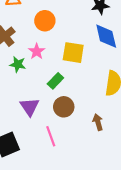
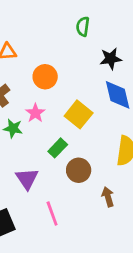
yellow square: (73, 53) -> (79, 114), turned 30
brown circle: (64, 107) -> (79, 170), moved

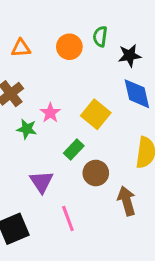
green semicircle: (83, 27) -> (100, 36), moved
orange circle: (45, 77) -> (69, 47), moved
brown arrow: (108, 197) -> (127, 201), size x1.4

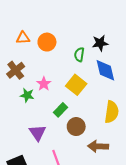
green semicircle: (100, 36) -> (79, 55), moved
orange circle: (69, 47) -> (47, 42), moved
brown arrow: (127, 201) -> (98, 146), turned -72

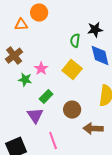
orange circle: (47, 42) -> (39, 13), moved
green rectangle: (60, 110) -> (46, 97), moved

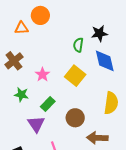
green star: (25, 80) -> (21, 95), moved

